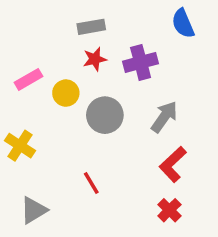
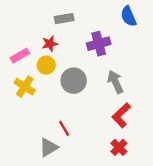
red star: (95, 59) -> (50, 44), moved
gray arrow: (164, 117) -> (115, 82), turned -60
yellow cross: (20, 146) -> (25, 87), moved
gray triangle: (34, 210) -> (49, 147), moved

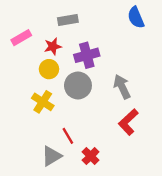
purple cross: (99, 44) -> (87, 55), moved
pink rectangle: (20, 56) -> (21, 38), moved
yellow cross: (25, 87) -> (43, 102), moved
red cross: (119, 147) -> (91, 156), moved

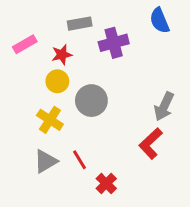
purple cross: (87, 55) -> (114, 43), moved
gray arrow: (122, 87) -> (164, 106), moved, turned -130
gray triangle: (52, 156) -> (45, 161), moved

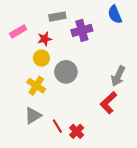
red line: (80, 160) -> (57, 126), moved

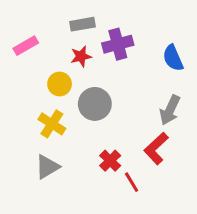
blue semicircle: (115, 14) -> (173, 58), moved
red star: (45, 39) -> (81, 56), moved
red line: (57, 126) -> (132, 182), moved
red cross: (77, 131) -> (110, 161), moved

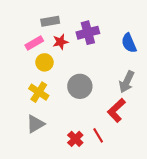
gray rectangle: (83, 24) -> (50, 21), moved
pink rectangle: (26, 46) -> (34, 43), moved
gray circle: (95, 104) -> (80, 86), moved
red cross: (110, 161) -> (75, 139), moved

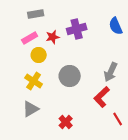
gray rectangle: (50, 21) -> (36, 14), moved
blue semicircle: (129, 43) -> (116, 26), moved
red line: (98, 135) -> (118, 119), moved

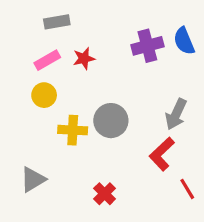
purple cross: (77, 29) -> (147, 46), moved
yellow circle: (39, 55) -> (44, 95), moved
yellow cross: (34, 81) -> (73, 130), moved, turned -30
gray triangle: (31, 109) -> (33, 179), moved

